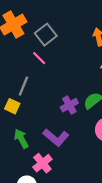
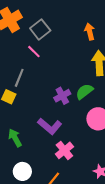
green arrow: (21, 139) -> (15, 138), moved
pink cross: (42, 163) -> (64, 150), moved

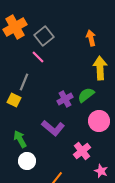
pink cross: (64, 150) -> (82, 151), moved
white circle: (22, 171) -> (27, 161), moved

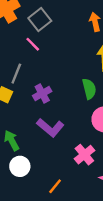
green semicircle: (86, 95) -> (89, 89), turned 114
purple cross: (65, 99) -> (42, 93), moved

